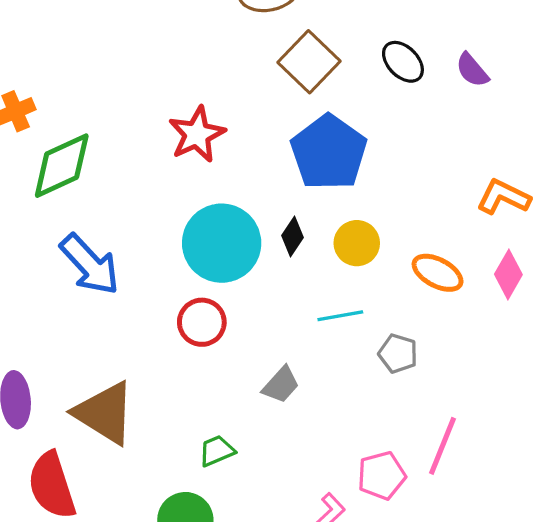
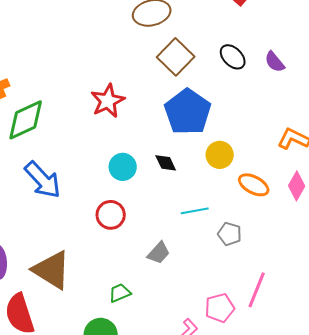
black diamond: (292, 237) -> (166, 163), turned -60
cyan circle: (222, 243) -> (123, 167), size x0.6
yellow circle: (357, 243) -> (220, 155), moved

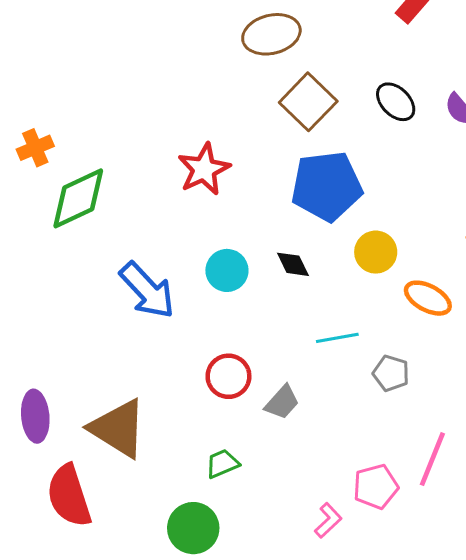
blue pentagon: (188, 112) -> (327, 186), turned 30
blue arrow: (43, 180) -> (147, 290), moved
red circle: (111, 215) -> (228, 376), moved

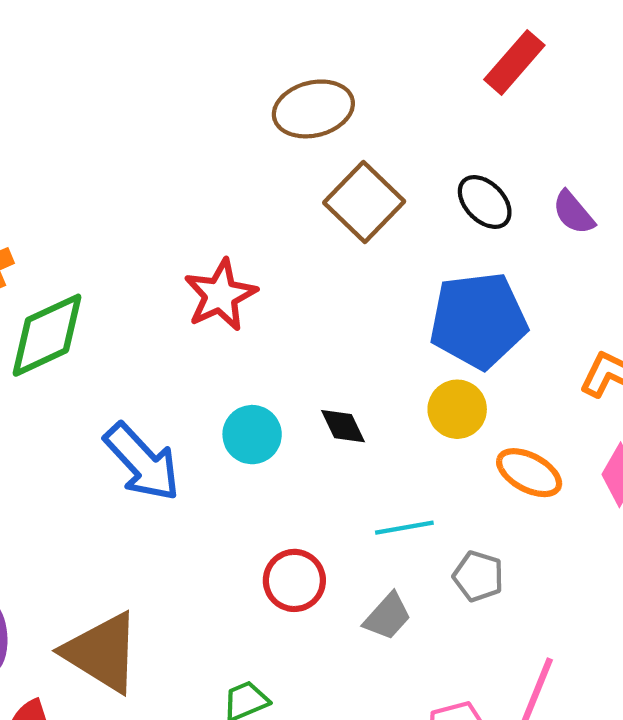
blue pentagon: (327, 186) -> (478, 320), moved
red circle: (228, 376) -> (294, 580), moved
gray trapezoid: (282, 402) -> (387, 616), moved

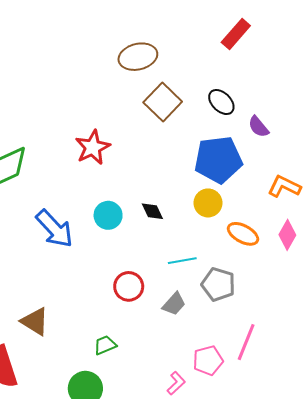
purple semicircle: (573, 213) -> (258, 127), moved
gray pentagon: (478, 576) -> (218, 284), size x1.4
brown triangle: (102, 652) -> (35, 321), size x0.7

